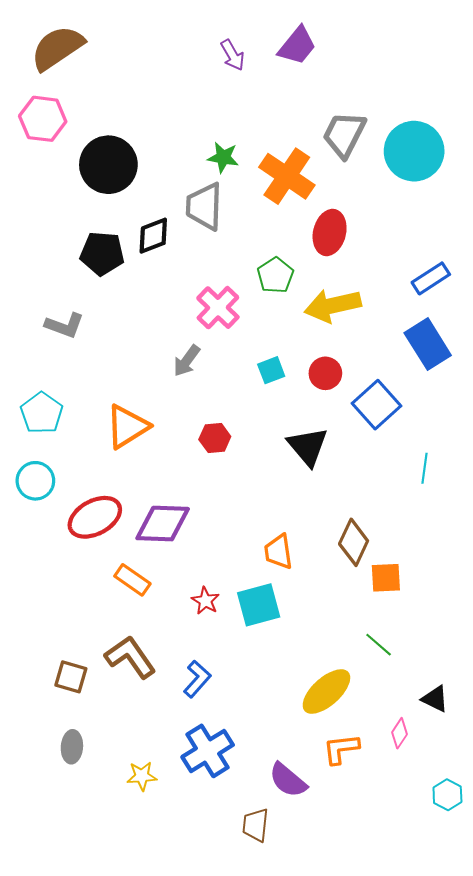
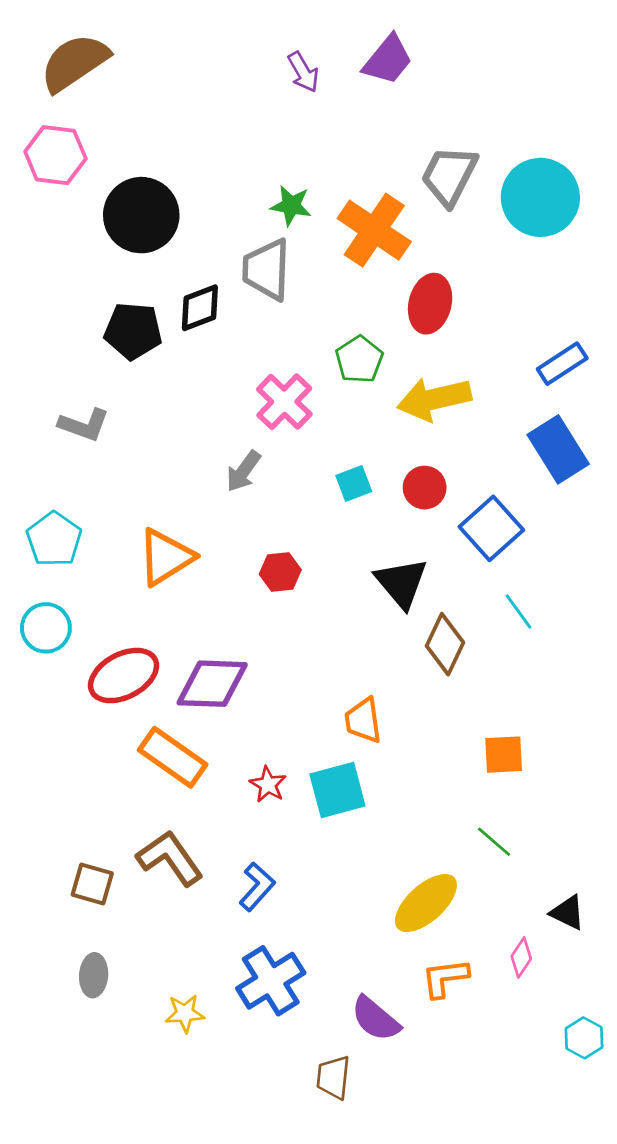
cyan line: (425, 468) -> (519, 612), moved, turned -44
brown diamond: (354, 542) -> (445, 644), moved
orange rectangle: (132, 580) -> (173, 757), size x1.4

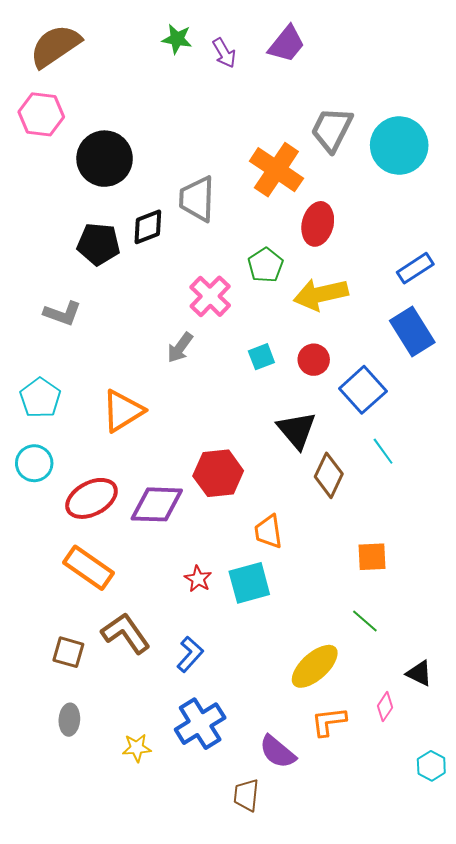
green star: (291, 206) -> (177, 39), moved
red hexagon: (280, 572) -> (218, 473), moved, size x1.6
orange rectangle: (173, 757) -> (88, 568), moved

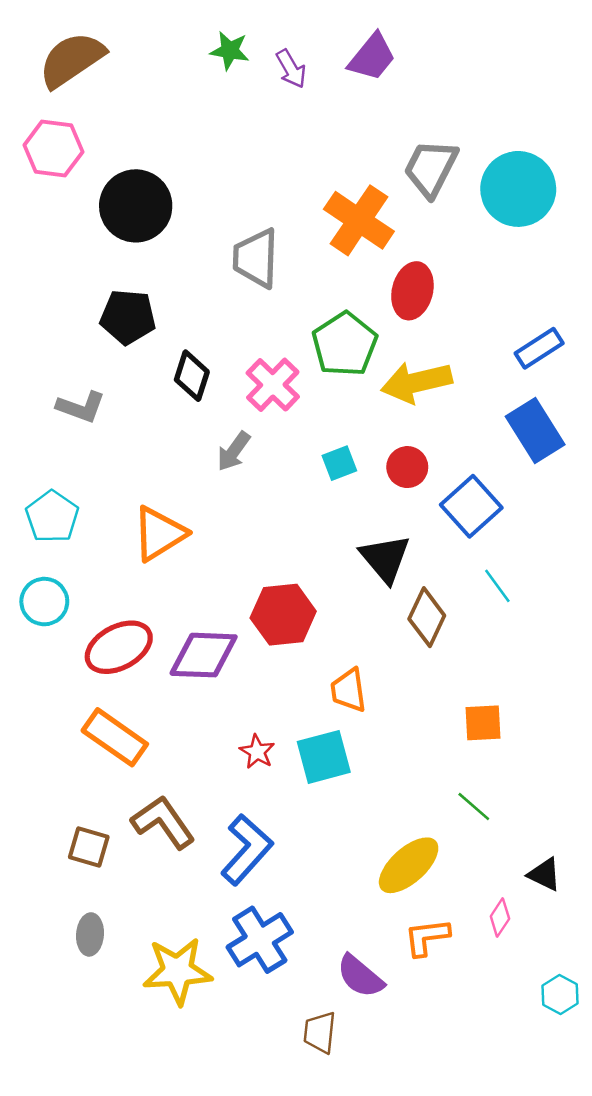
black diamond: (148, 227) -> (192, 376), moved, turned -51
green pentagon: (265, 265) -> (345, 344), size x1.4
blue L-shape: (190, 654) -> (247, 850), size x1.5
yellow star: (137, 748) -> (177, 971), size x1.8

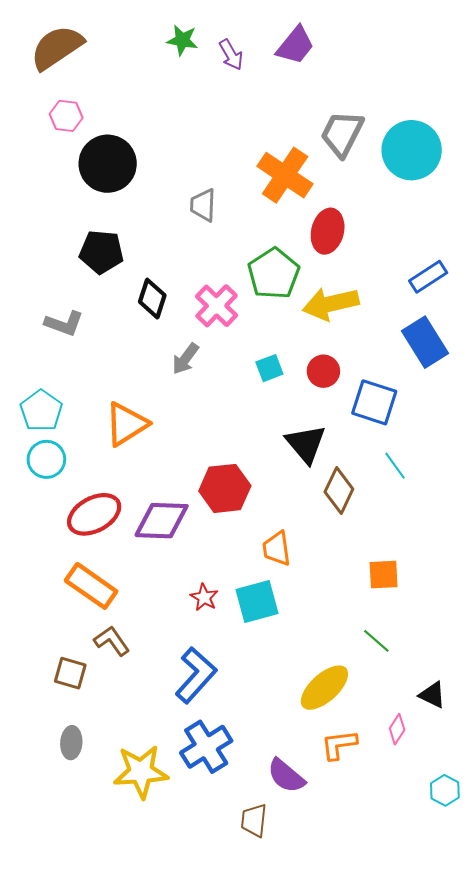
pink hexagon: (53, 148) -> (66, 116), moved, size x0.7
gray trapezoid: (256, 258) -> (203, 205), size x0.7
blue square: (471, 506) -> (374, 402), turned -30
cyan circle: (44, 602) -> (46, 459), moved
brown L-shape: (163, 822) -> (112, 641), moved, size x0.7

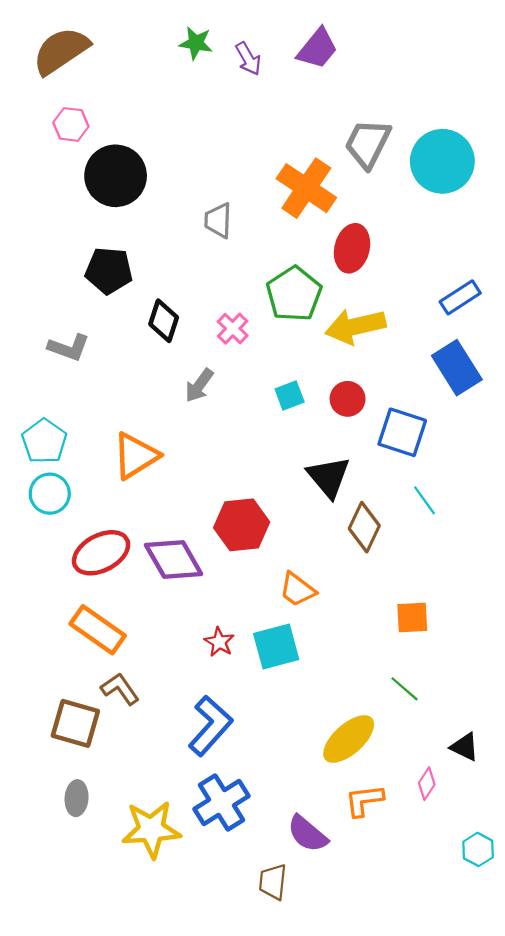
pink cross: (217, 306) -> (233, 329), size x0.7
purple diamond: (162, 521) -> (174, 559), turned 58
orange trapezoid: (277, 549) -> (297, 590), turned -45
brown square: (70, 673) -> (75, 723), size x1.4

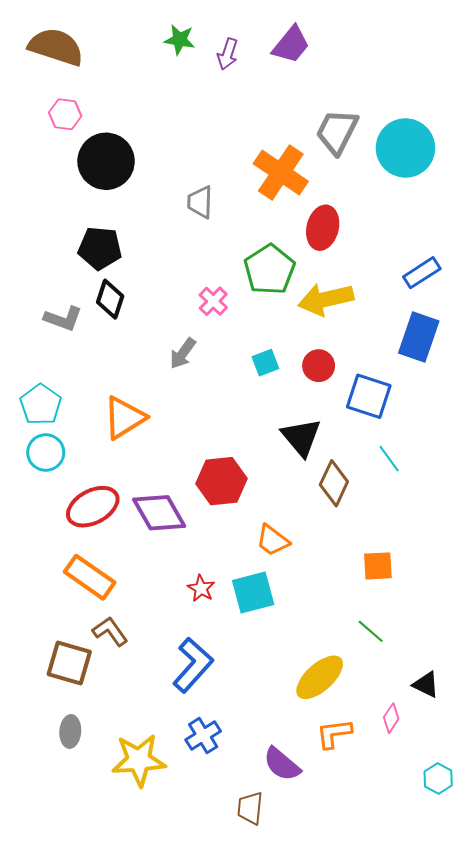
brown semicircle: (61, 51) -> (56, 47), turned 52
purple arrow: (248, 59) -> (228, 54), turned 48
black diamond: (164, 321) -> (110, 299), moved
blue rectangle: (457, 368) -> (419, 337), turned 51
blue cross: (222, 803) -> (203, 736), size x0.7

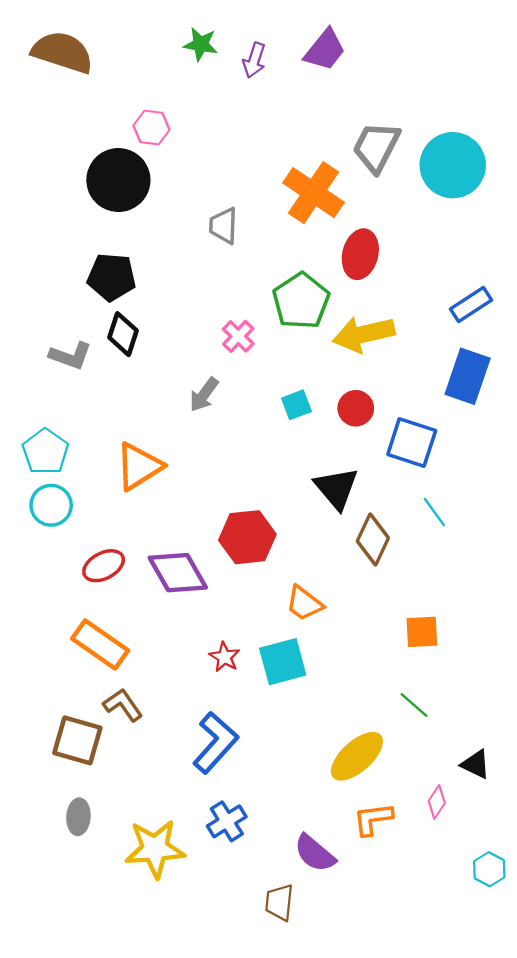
pink hexagon: (65, 114) -> (151, 128), moved
red ellipse: (93, 507) -> (104, 566), size x0.7

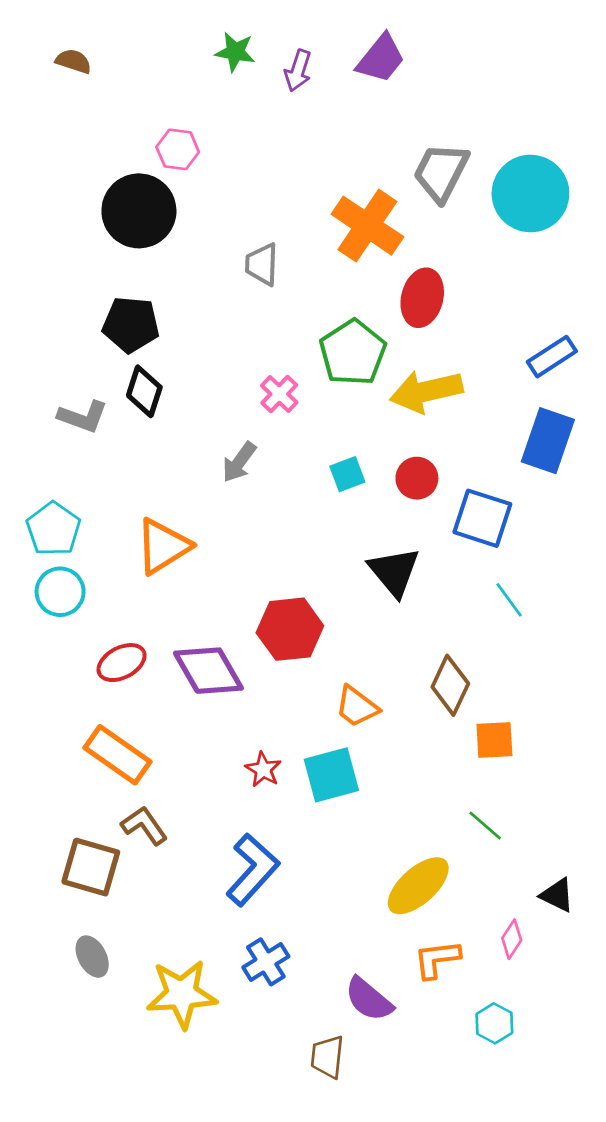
brown semicircle: (62, 52) -> (73, 61), size x0.5
brown diamond: (373, 539) -> (450, 685), moved
gray ellipse: (78, 817) -> (92, 957), turned -32
cyan hexagon: (489, 869) -> (494, 1023), moved

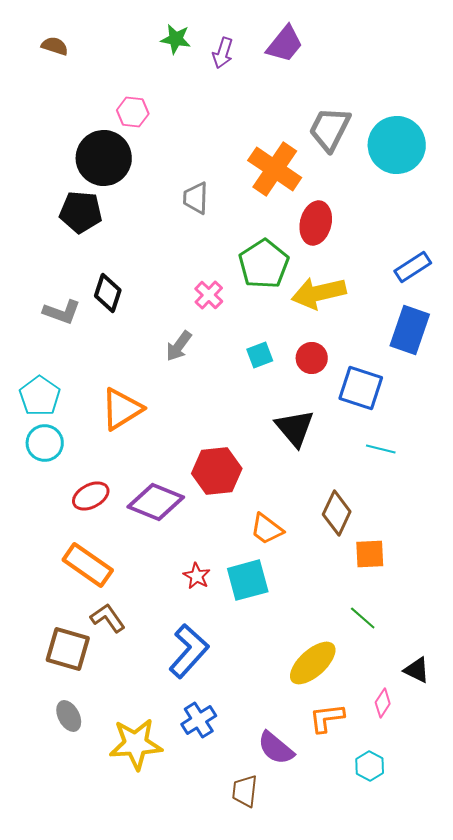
black pentagon: (131, 324) -> (81, 212), moved
cyan line: (509, 600) -> (381, 449), turned -40
purple diamond: (208, 671) -> (156, 502), turned -38

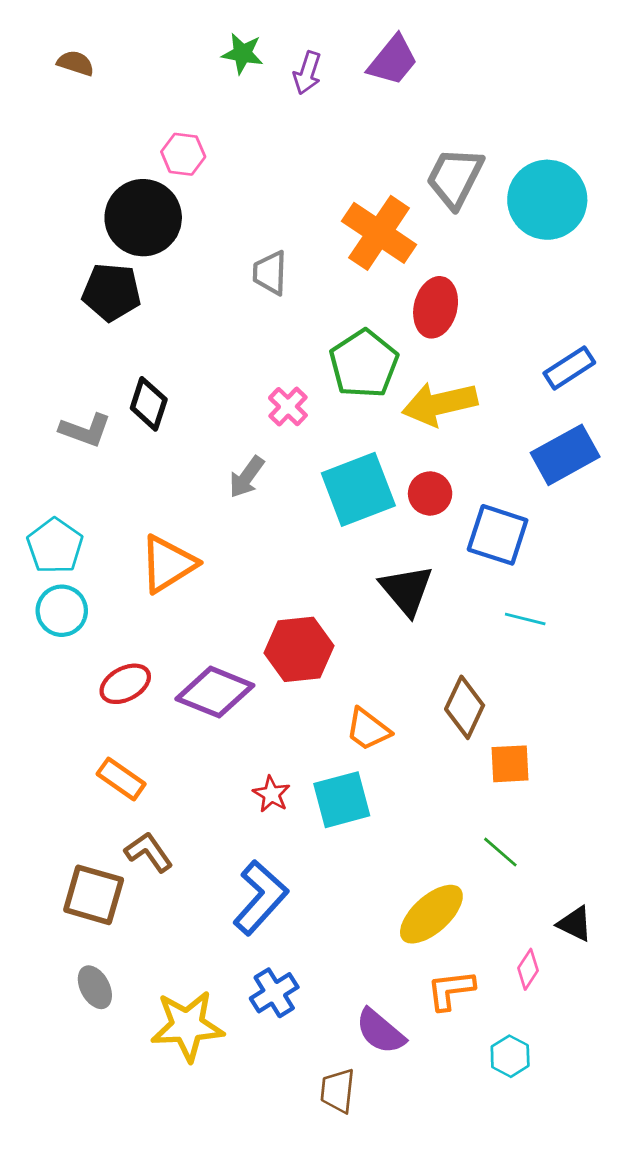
blue rectangle: (410, 330) -> (565, 455), turned 42
cyan square: (260, 355) -> (358, 489), size x2.0
orange rectangle: (88, 565) -> (121, 779), size x0.7

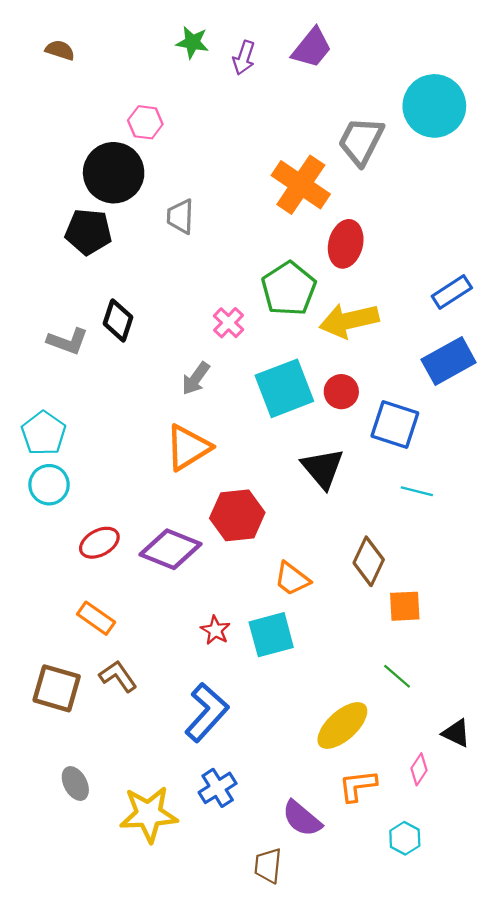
cyan circle: (547, 200) -> (434, 106), moved
gray trapezoid: (270, 273) -> (180, 216), moved
orange triangle: (168, 564) -> (188, 447), moved
brown square: (94, 895) -> (57, 688), moved

